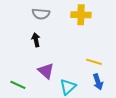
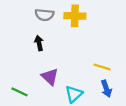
yellow cross: (81, 15) -> (75, 16), moved

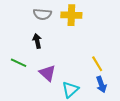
yellow line: (102, 67) -> (97, 64), turned 42
green line: (19, 92) -> (19, 63), moved

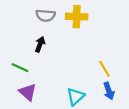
black arrow: (37, 41) -> (40, 44), turned 32
purple triangle: (48, 73) -> (28, 92), moved

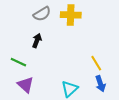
gray semicircle: (46, 15) -> (42, 14), turned -36

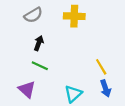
gray semicircle: (42, 14) -> (33, 15), moved
green line: (18, 62) -> (40, 66), moved

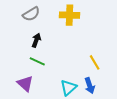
blue arrow: (106, 88) -> (90, 86), moved

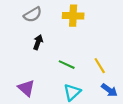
green line: (37, 61) -> (67, 65), moved
blue arrow: (90, 86) -> (109, 90), moved, turned -35

